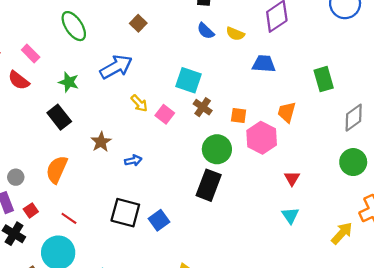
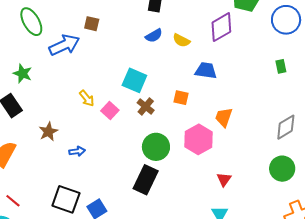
brown square: (138, 23) -> (92, 24), turned -35
blue semicircle: (206, 31) -> (154, 36), turned -78
blue arrow: (116, 67) -> (64, 45), moved
green rectangle: (324, 79) -> (281, 66), moved, size x0.6
orange square: (239, 115) -> (181, 98), moved

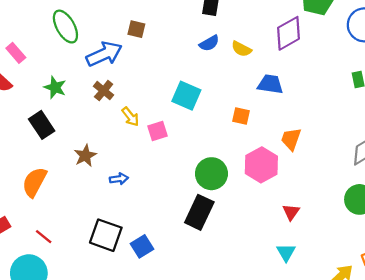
brown cross: (146, 107) -> (104, 91), moved
pink square: (110, 110) -> (157, 131), turned 30

